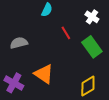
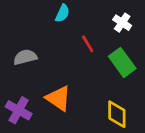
yellow diamond: (88, 86) -> (117, 114), turned -60

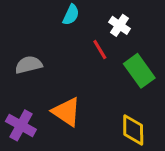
white cross: (122, 23) -> (120, 25), moved

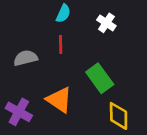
red line: (100, 50) -> (61, 44), moved, turned 30
green rectangle: (139, 71) -> (100, 78), moved

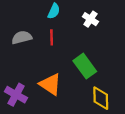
gray semicircle: (26, 58) -> (22, 37), moved

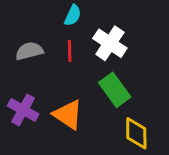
white cross: (90, 19) -> (110, 43), moved, size x1.5
purple cross: (16, 95) -> (23, 110), moved

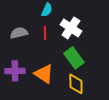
purple cross: (23, 110) -> (15, 71), turned -30
yellow diamond: (136, 133) -> (76, 84), moved

